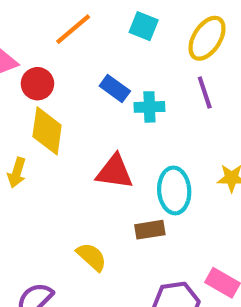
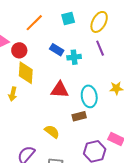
cyan square: (144, 26) -> (68, 19), turned -32

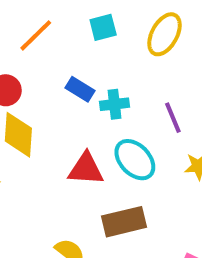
purple line: (100, 48) -> (173, 118), moved
cyan ellipse: (89, 96) -> (135, 160), moved, turned -35
brown rectangle: (79, 116) -> (124, 222), size x1.5

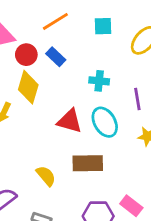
blue rectangle: (80, 89) -> (56, 57), moved

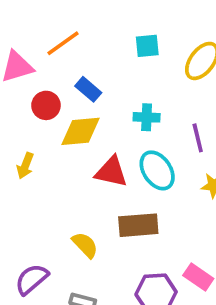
orange line: (55, 21) -> (63, 43), moved
red circle: (26, 55) -> (46, 105), moved
yellow diamond: (28, 87) -> (81, 131), moved, turned 72

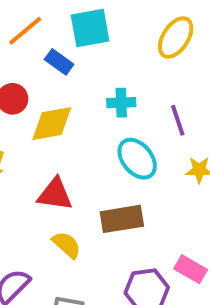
cyan square: (147, 46) -> (90, 28), moved, size x1.5
blue rectangle: (88, 89) -> (59, 62), moved
red triangle: (111, 172) -> (55, 194), moved

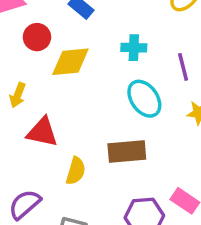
red triangle: (55, 194) -> (42, 132), moved
yellow semicircle: (67, 245) -> (76, 171), turned 60

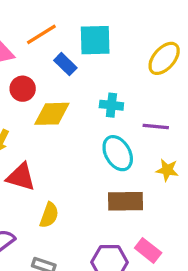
purple line: (183, 67) -> (156, 127), turned -75
brown rectangle: (127, 151) -> (126, 201), moved

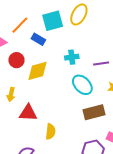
yellow ellipse: (164, 58) -> (79, 14), moved

